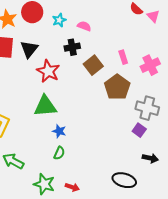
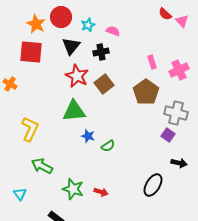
black triangle: (29, 49) -> (71, 46), moved
brown square: (93, 65) -> (104, 84), moved
green semicircle: (59, 153) -> (108, 146), moved, turned 32
black ellipse: (124, 180) -> (153, 185), turned -75

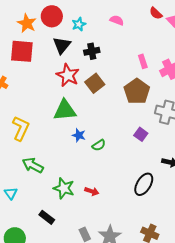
pink semicircle: (113, 31) -> (117, 20), moved
purple square: (168, 135) -> (141, 134), moved

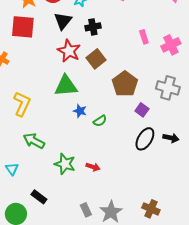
brown pentagon: (137, 91) -> (125, 84), moved
black ellipse: (144, 184) -> (145, 139), moved
black rectangle: (47, 217) -> (39, 197), moved

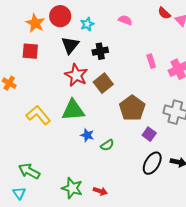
red square: (23, 27) -> (30, 51), size x0.7
yellow L-shape: (22, 104) -> (38, 115), moved, turned -65
green arrow: (34, 141) -> (29, 171), moved

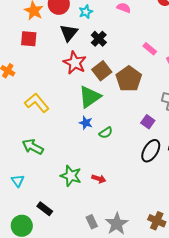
black cross: (100, 51) -> (99, 39), turned -35
pink rectangle: (151, 61) -> (150, 49), turned -32
brown pentagon: (132, 108) -> (129, 79), moved
green triangle: (73, 110) -> (90, 97), moved, turned -30
green arrow: (29, 171) -> (33, 147), moved

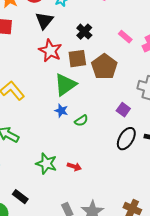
black cross: (99, 39) -> (84, 32), moved
brown square: (102, 71) -> (77, 59), turned 30

